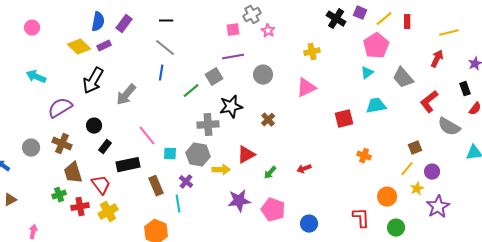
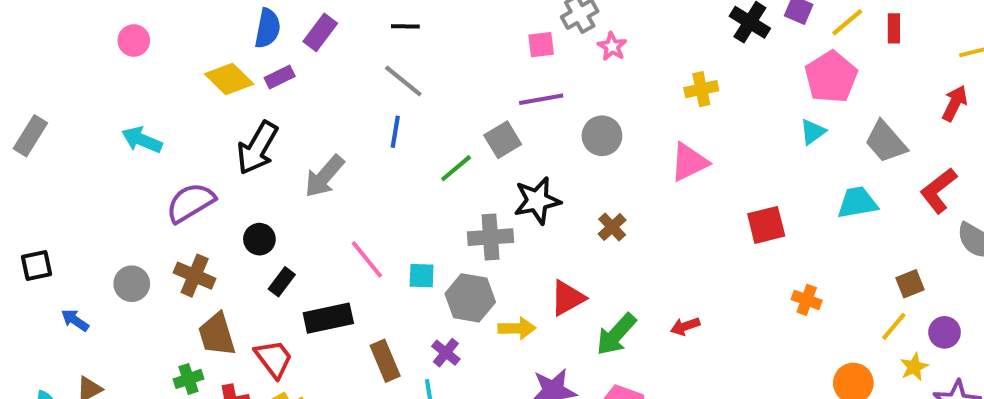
cyan trapezoid: (376, 106) -> (857, 203), moved
cyan square: (170, 154) -> (422, 276), moved
green arrow: (270, 173) -> (616, 334), size x1.6

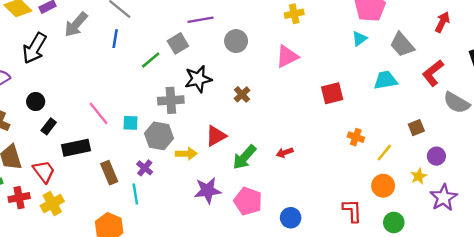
gray arrow: (324, 176) -> (76, 24), moved
yellow line: (894, 326) -> (384, 153), moved

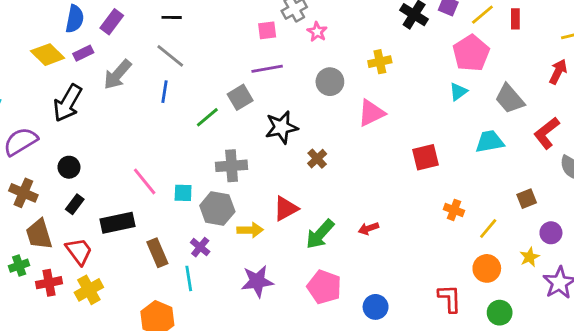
gray circle: (236, 41) -> (330, 82), moved
black star: (198, 79) -> (281, 127), moved
black rectangle: (49, 126) -> (75, 204), moved
purple star: (208, 190) -> (257, 281), moved

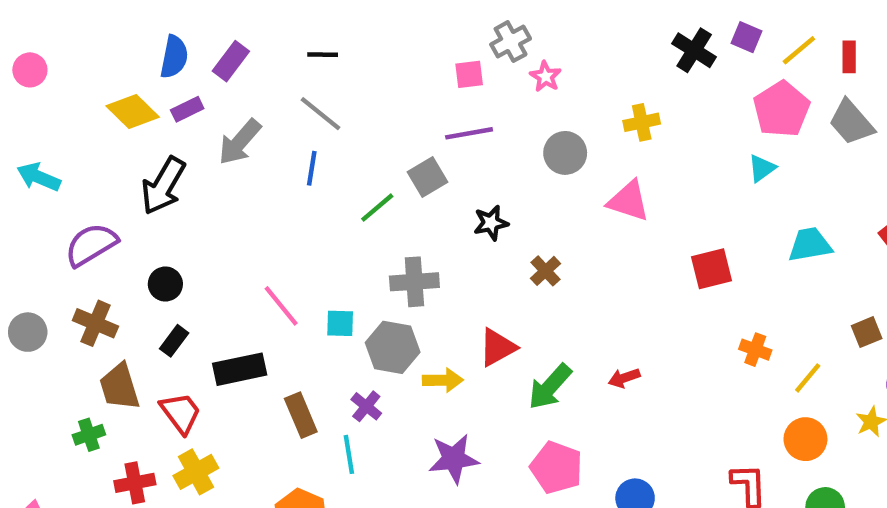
gray trapezoid: (510, 99) -> (851, 122), moved
pink triangle: (371, 113) -> (629, 201), turned 44
black star: (281, 127) -> (491, 223), size x0.7
red cross: (49, 283) -> (135, 483), moved

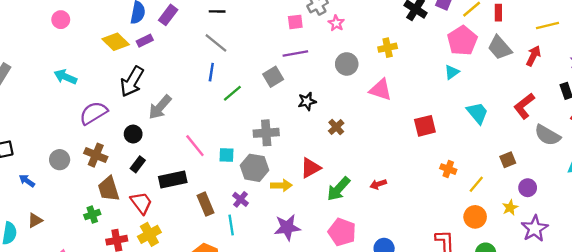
gray arrow: (240, 142) -> (160, 107), moved
green line: (377, 208) -> (232, 93), moved
cyan trapezoid: (810, 245) -> (477, 113), turned 60

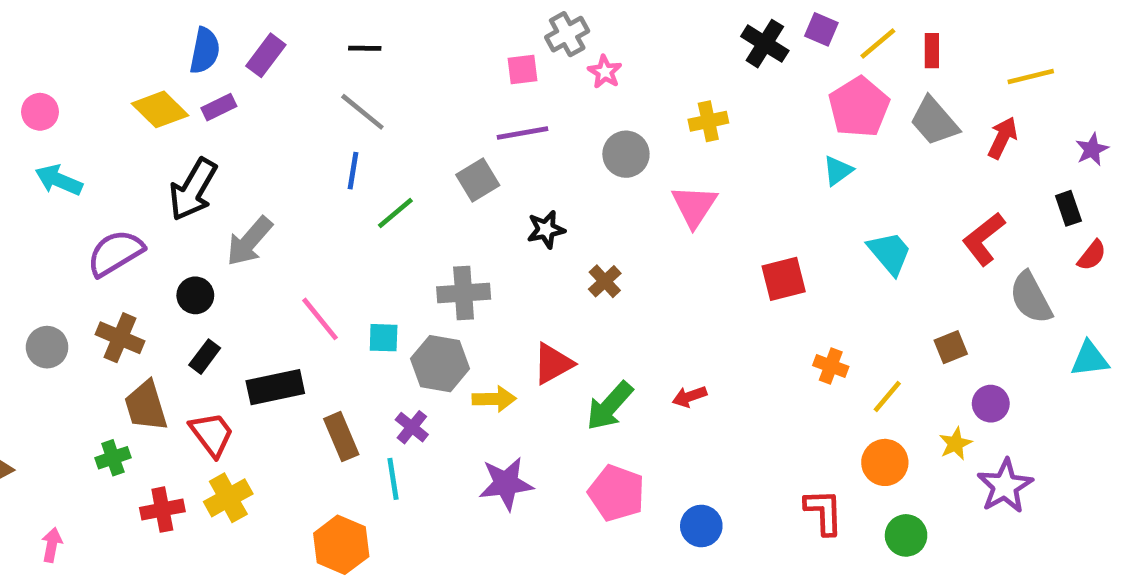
pink circle: (61, 20) -> (40, 112), moved
pink triangle: (381, 90) -> (694, 206), turned 45
gray semicircle: (547, 135) -> (1031, 298), turned 32

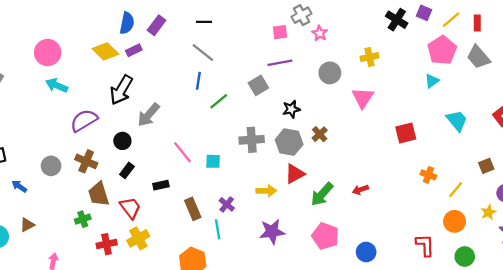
pink circle: (40, 112) -> (48, 53), size x1.5
gray hexagon: (440, 364) -> (289, 142), moved
black rectangle: (275, 387) -> (161, 185), size x0.6

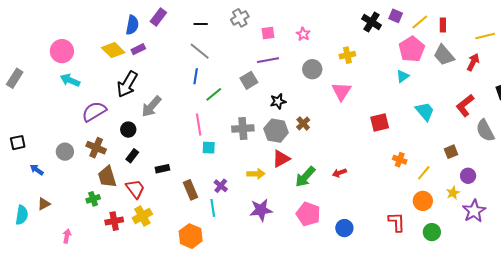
gray cross: (302, 15) -> (240, 18), moved
purple rectangle: (156, 25) -> (158, 17), moved
pink line: (182, 152) -> (199, 124), moved, turned 30

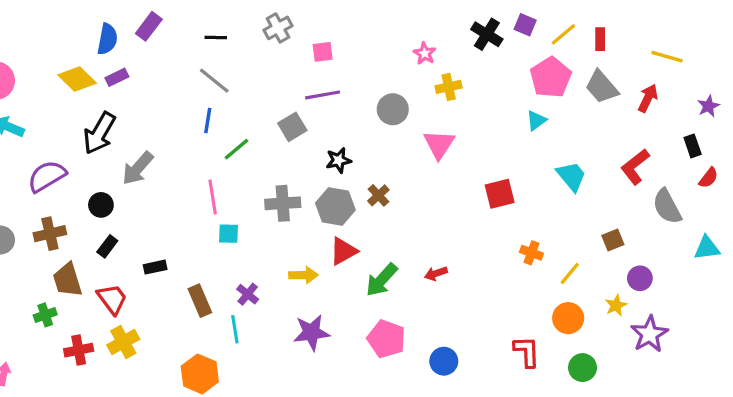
pink star: (303, 34) -> (425, 53), moved
yellow line: (485, 36) -> (667, 57), turned 30
brown cross: (96, 148) -> (50, 234), turned -36

